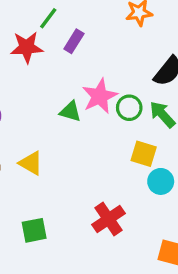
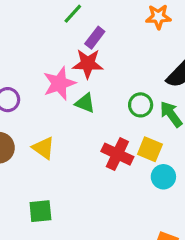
red star: (27, 47) -> (88, 64), moved
pink star: (100, 96) -> (59, 83), moved
red cross: (108, 219) -> (117, 154), moved, turned -36

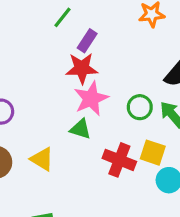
pink star: (59, 83) -> (91, 99), moved
green triangle: (85, 103) -> (81, 129), moved

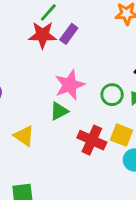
red star: (82, 68) -> (43, 35), moved
green triangle: (81, 129) -> (59, 111), turned -48

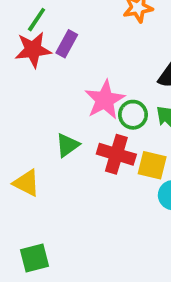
pink star: (70, 85) -> (105, 100), moved
red cross: (92, 140) -> (116, 154), moved

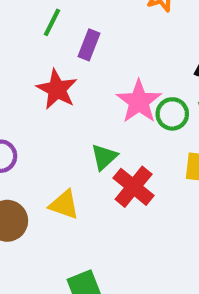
red star: (33, 50) -> (57, 89), moved, turned -30
red cross: (116, 154) -> (134, 187), moved, turned 30

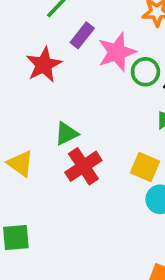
pink star: (139, 102) -> (117, 52), moved
green circle: (172, 114) -> (145, 72), moved

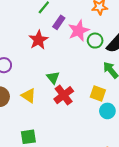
green triangle: (66, 134) -> (53, 77), turned -40

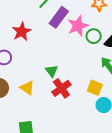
purple rectangle: (59, 22) -> (59, 17), size x1.5
red star: (38, 40) -> (22, 32), moved

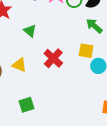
green triangle: (52, 71) -> (30, 31), moved

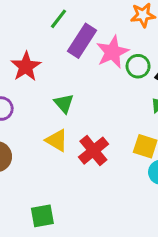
yellow triangle: (19, 65) -> (57, 140), moved

